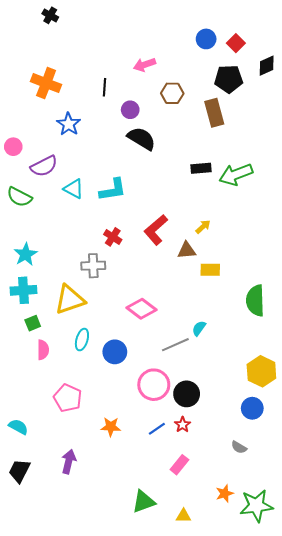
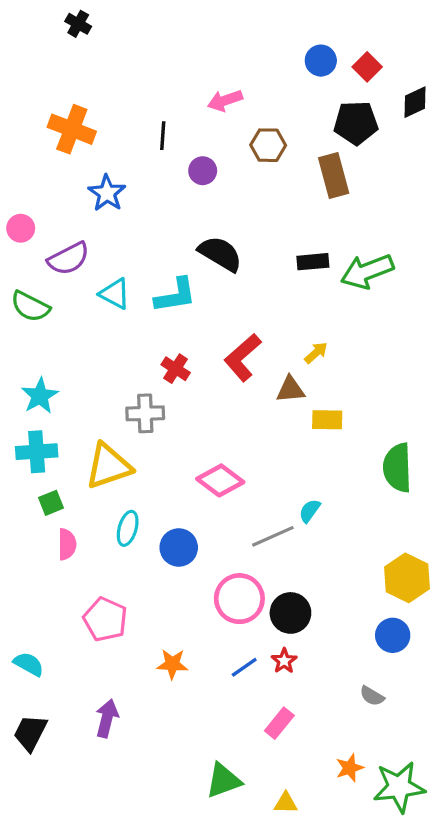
black semicircle: (141, 138) -> (220, 254), moved

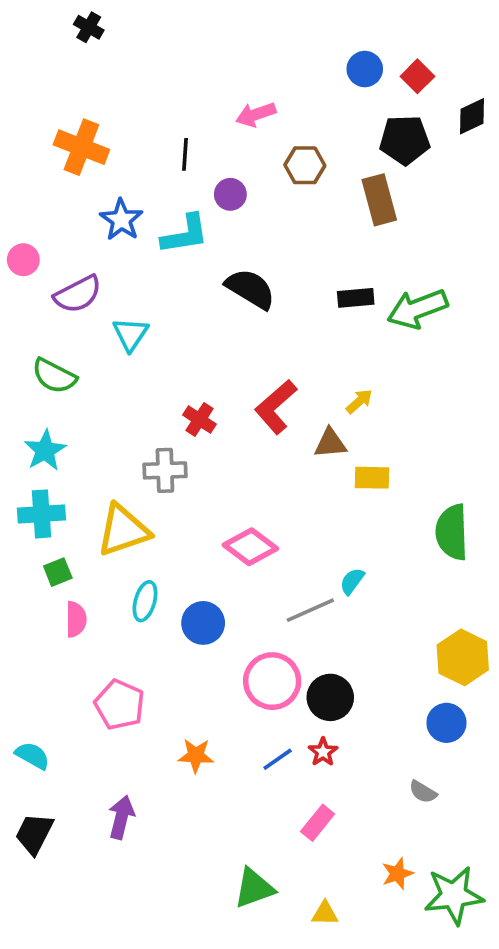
cyan triangle: (115, 294) -> (130, 334), turned 36
cyan L-shape: (176, 295) -> (185, 234), moved
green semicircle: (30, 306) -> (54, 376), moved

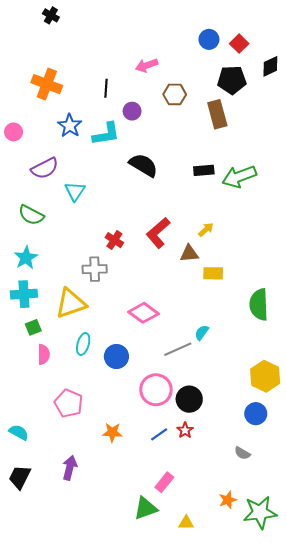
pink circle: (23, 260) -> (14, 132), moved
pink rectangle: (318, 823) -> (164, 482), moved

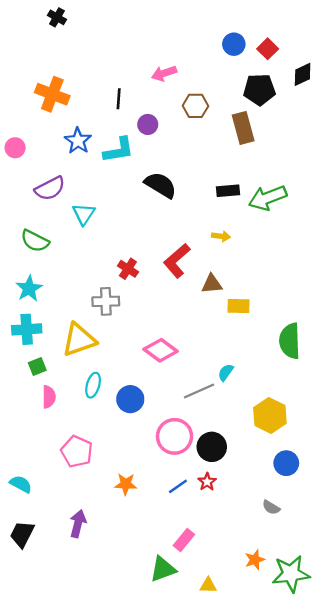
yellow arrow: (206, 230) -> (221, 236), moved, turned 49
yellow hexagon: (265, 376) -> (270, 415), moved

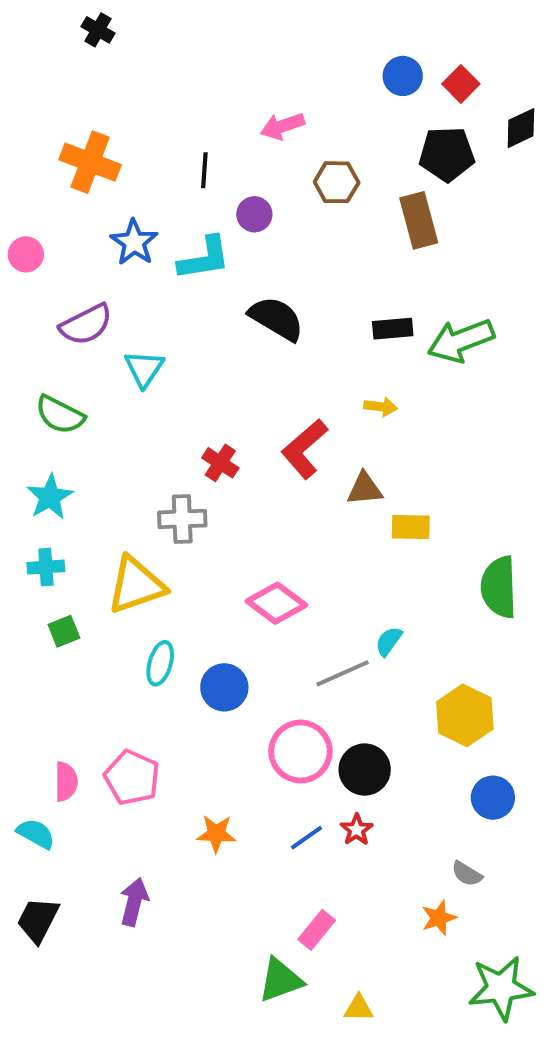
cyan cross: (27, 329) -> (46, 567), size x0.7
pink semicircle: (49, 397) -> (66, 782), moved
orange star: (255, 560) -> (439, 918), moved

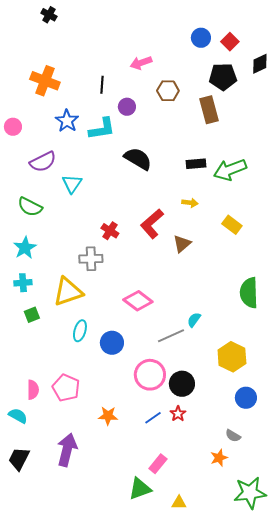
brown triangle: (365, 489) -> (182, 244), turned -36
yellow rectangle: (411, 527) -> (232, 225), moved, turned 36
purple arrow: (134, 902) -> (67, 450), size x1.4

